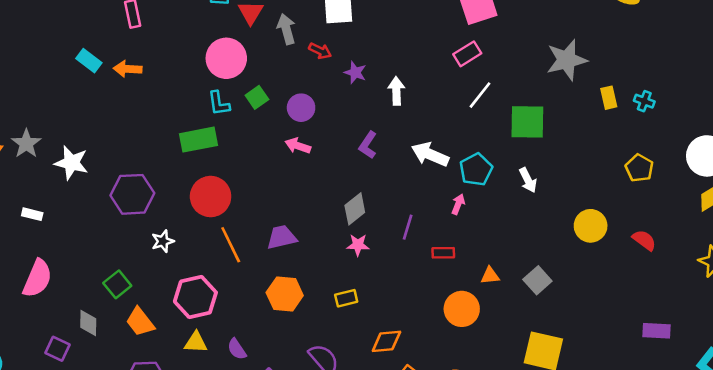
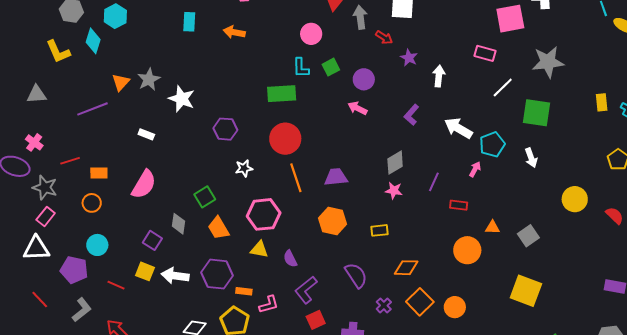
pink rectangle: (467, 54) -> (485, 53), moved, turned 40
pink circle: (226, 58) -> (311, 34), size x0.7
gray star: (567, 60) -> (548, 62), moved
cyan rectangle: (89, 61) -> (189, 22), moved, turned 48
purple hexagon: (132, 194) -> (225, 129), size x0.7

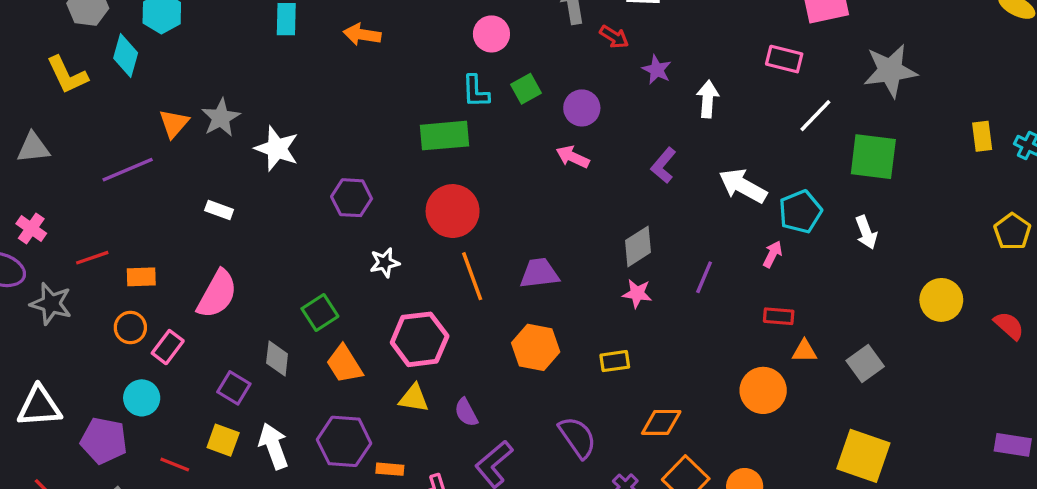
red rectangle: (459, 205) -> (779, 316), moved
pink rectangle: (46, 217) -> (168, 347), moved
white arrow: (175, 276) -> (274, 446), turned 64

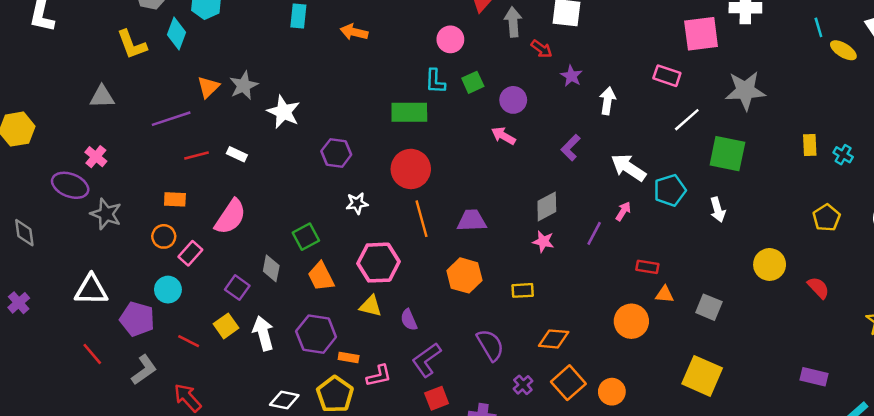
pink arrow: (773, 254) -> (623, 211), moved
red line: (92, 258) -> (197, 155), moved
gray square: (865, 363) -> (709, 307), turned -36
yellow square: (223, 440) -> (226, 326), turned 30

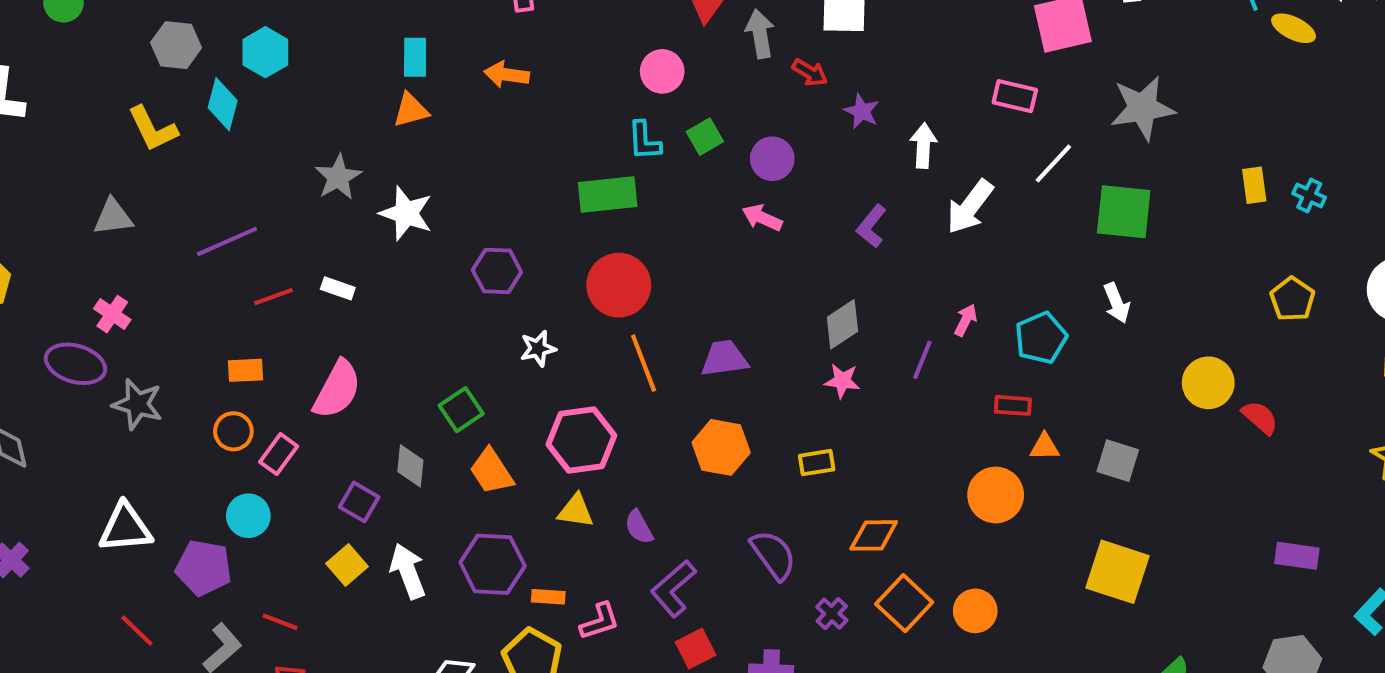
orange triangle: (208, 87) -> (411, 110), moved, turned 35
white arrow: (628, 168) -> (970, 207), moved, turned -81
cyan pentagon: (670, 190) -> (1041, 338), moved
red semicircle: (818, 288) -> (1260, 417), moved
red line: (189, 341) -> (280, 622), moved

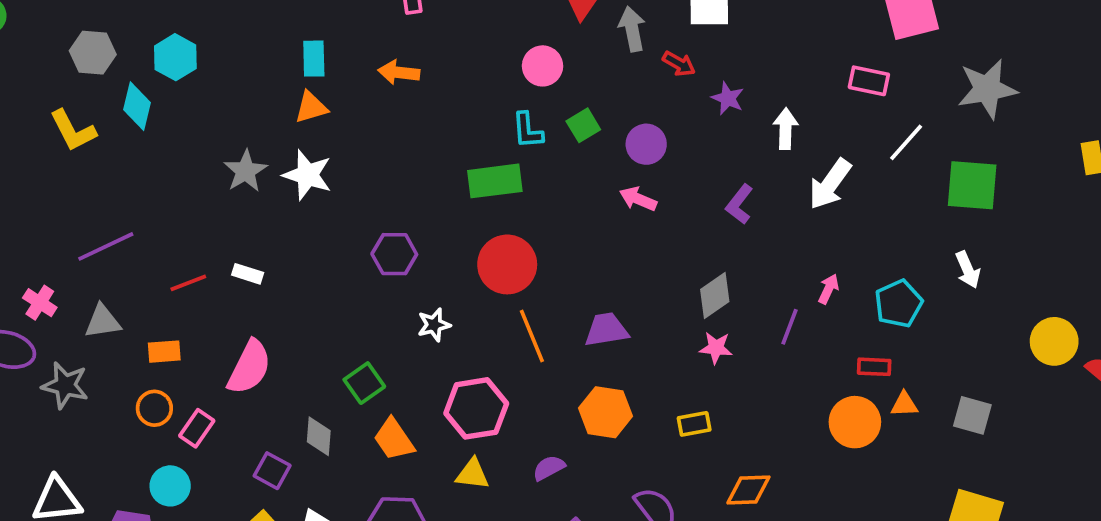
white star: (406, 213) -> (307, 175), moved
gray triangle: (113, 217) -> (103, 321), moved
purple line: (227, 241) -> (106, 246), moved
orange circle: (996, 495) -> (855, 422), moved
purple semicircle: (639, 527) -> (549, 468), moved, turned 92

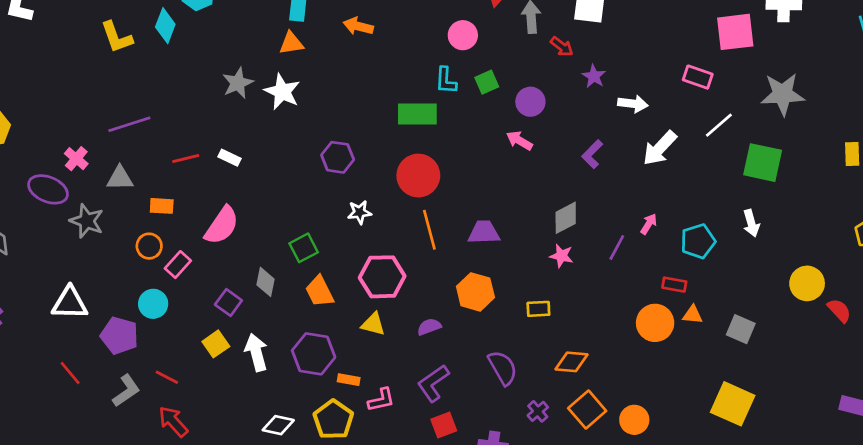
white arrow: (786, 129) -> (633, 104), turned 88

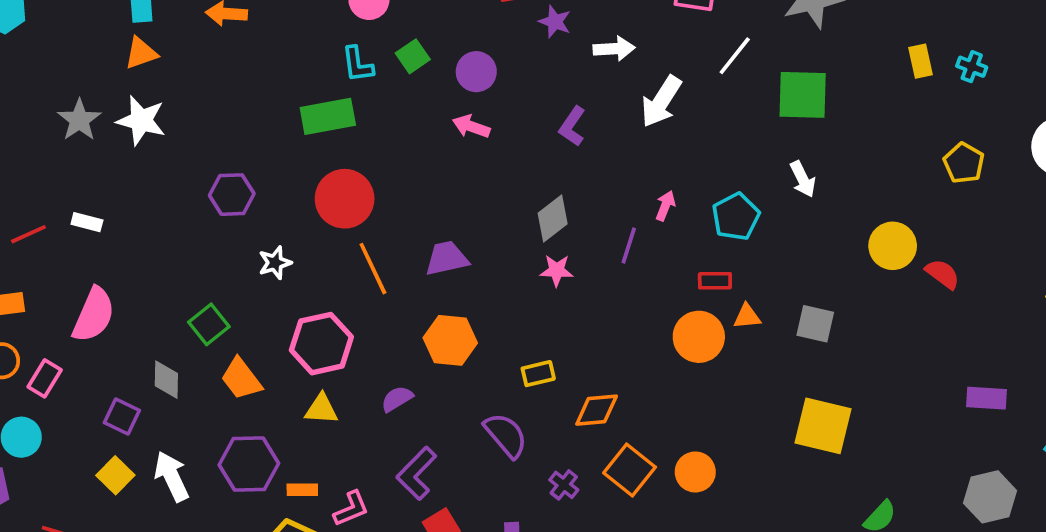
yellow rectangle: (538, 309) -> (538, 374), moved

